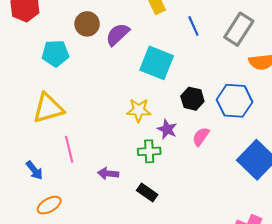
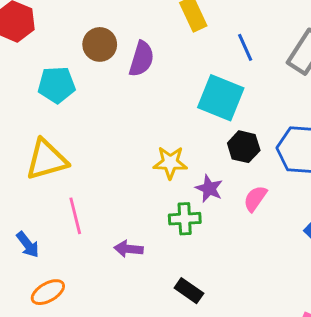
purple semicircle: (118, 34) -> (141, 59), turned 150
cyan square: (157, 63) -> (221, 98), moved
black rectangle: (147, 192) -> (189, 291), moved

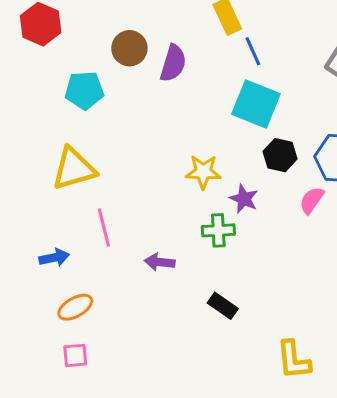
blue line: (245, 47) -> (253, 51), moved
pink semicircle: (255, 199) -> (312, 200), moved
blue arrow: (28, 245) -> (54, 258), turned -64

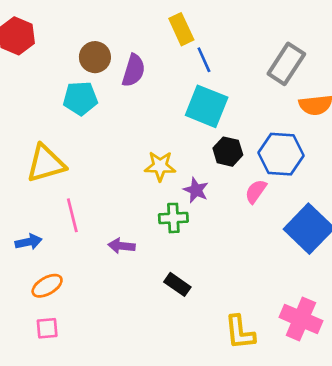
cyan pentagon: (84, 90) -> (80, 98), moved

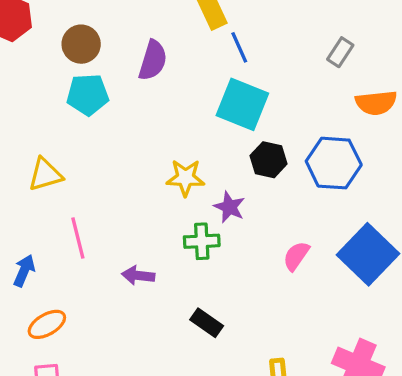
brown circle: (95, 57) -> (81, 44), moved
gray rectangle: (286, 64) -> (340, 52), size x0.6
yellow triangle: (46, 163) -> (45, 174), size x0.7
pink semicircle: (256, 191) -> (296, 256), moved
blue arrow: (28, 242) -> (24, 271), turned -55

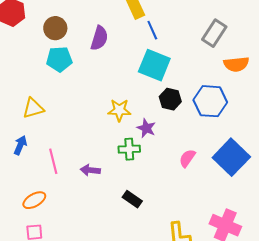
gray rectangle: (340, 52) -> (214, 33), size x1.5
pink line: (78, 238) -> (53, 161), moved
blue arrow: (24, 271) -> (20, 145), moved

